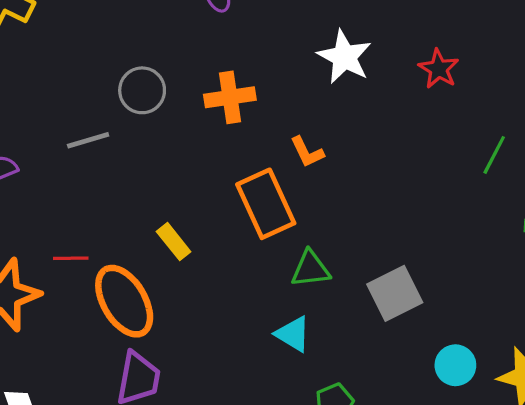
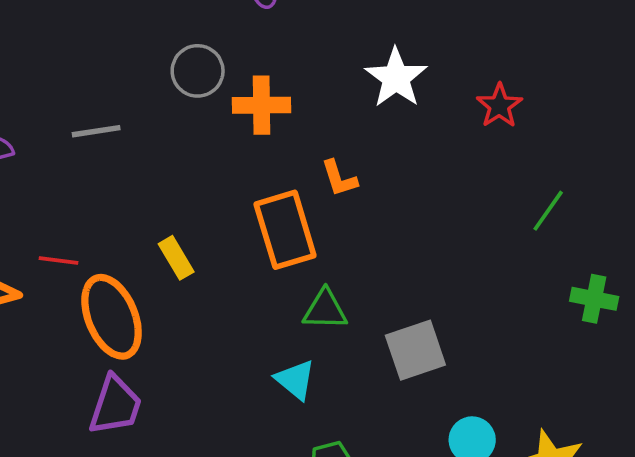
gray circle: (142, 90) -> (198, 71), moved

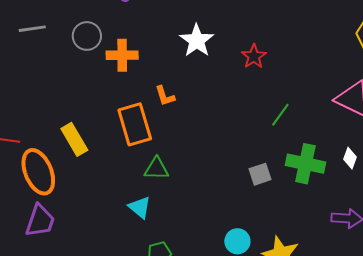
gray line: (96, 131) -> (32, 29), moved
yellow rectangle: (176, 258) -> (74, 139), size x1.4
green cross: (594, 299) -> (305, 164), size x1.5
gray square: (415, 350) -> (260, 174), moved, size x0.7

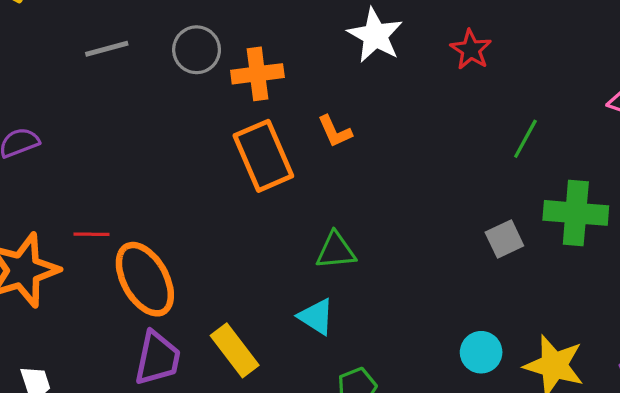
orange rectangle: (135, 124) -> (263, 156), moved
yellow rectangle: (74, 139) -> (235, 350), moved

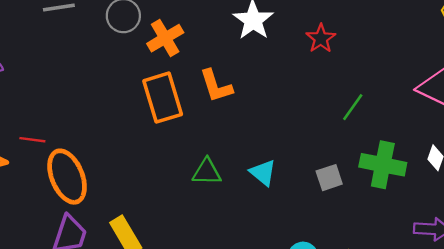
orange cross: (257, 74) -> (165, 38), turned -30
orange L-shape: (335, 131) -> (216, 86), size x1.4
cyan triangle: (316, 317) -> (263, 173), moved

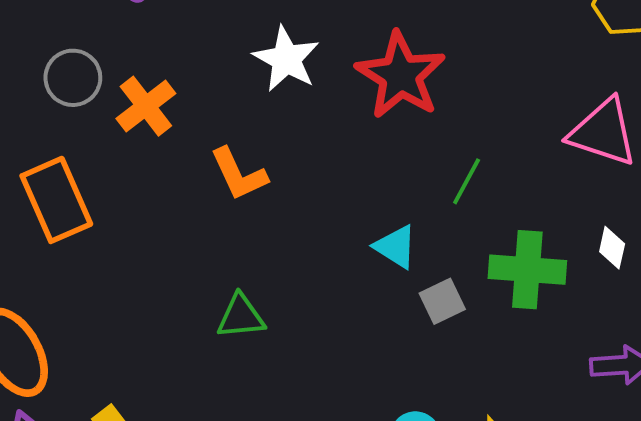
red star: (321, 38) -> (401, 75), size x1.8
orange rectangle: (163, 98) -> (56, 200), moved
cyan triangle: (263, 173) -> (396, 247), moved

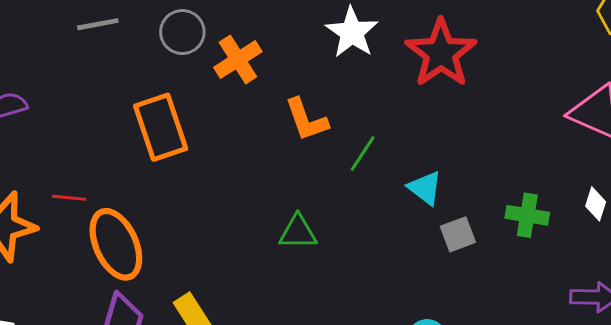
green line: (467, 181) -> (363, 153), moved
green cross: (527, 270) -> (527, 215), size x0.7

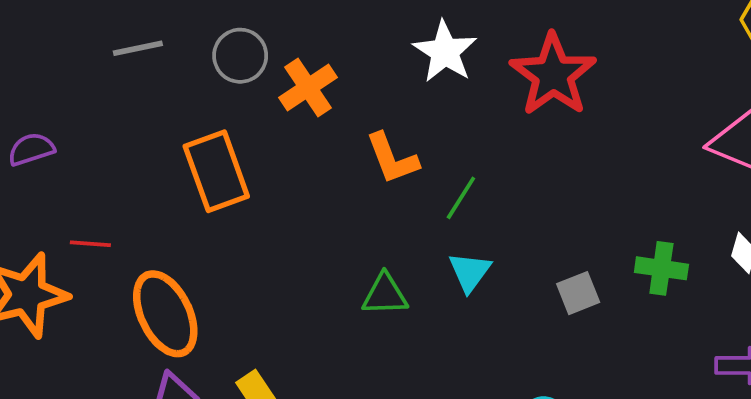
cyan triangle: (425, 188) -> (470, 272), moved, turned 30
red line: (69, 198) -> (90, 244), moved

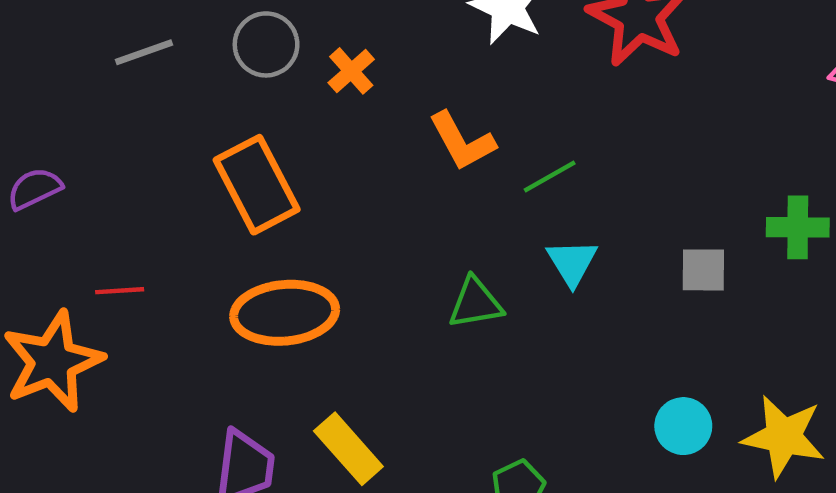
orange cross: (308, 87) -> (351, 71), size x0.7
green line: (461, 198) -> (550, 176), turned 36
gray square: (578, 293) -> (703, 270), turned 30
orange ellipse: (165, 314) -> (285, 313), moved, turned -62

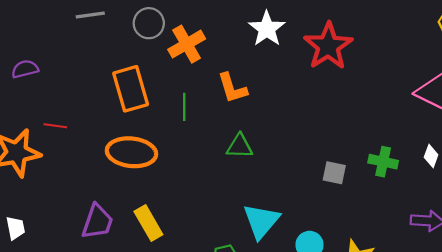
orange cross: (351, 71) -> (187, 44), size x1.6
green line: (550, 176) -> (184, 107), moved, turned -72
cyan triangle: (572, 263) -> (261, 221), moved, size x1.5
green triangle: (475, 303) -> (240, 146), moved

